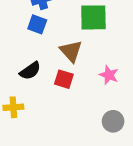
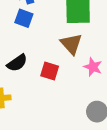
brown triangle: (71, 51) -> (71, 44), moved

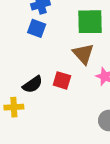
black semicircle: (17, 63) -> (33, 84), moved

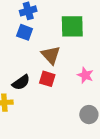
brown triangle: (83, 54) -> (51, 55), moved

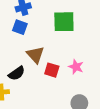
brown triangle: (51, 55) -> (35, 55), moved
red square: (47, 79) -> (52, 70), moved

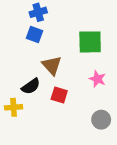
green square: (64, 22) -> (90, 42), moved
red square: (52, 70) -> (59, 95), moved

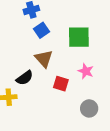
blue square: (35, 35) -> (42, 30), moved, turned 35
red square: (59, 95) -> (61, 84), moved

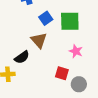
blue square: (42, 30) -> (46, 18), moved
red square: (61, 84) -> (62, 73), moved

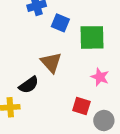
blue square: (46, 18) -> (60, 23), moved, turned -32

